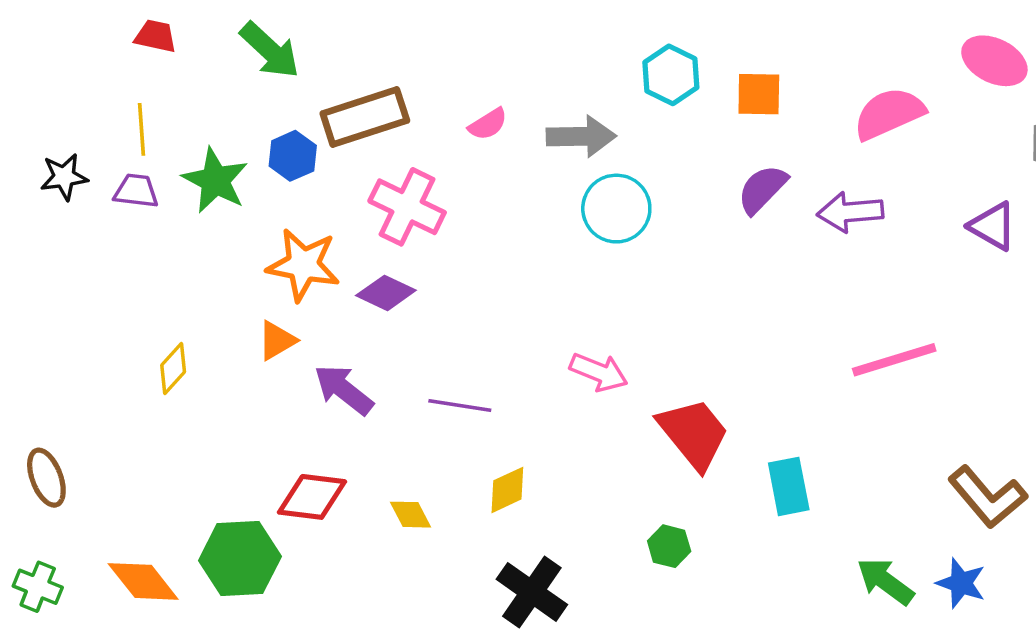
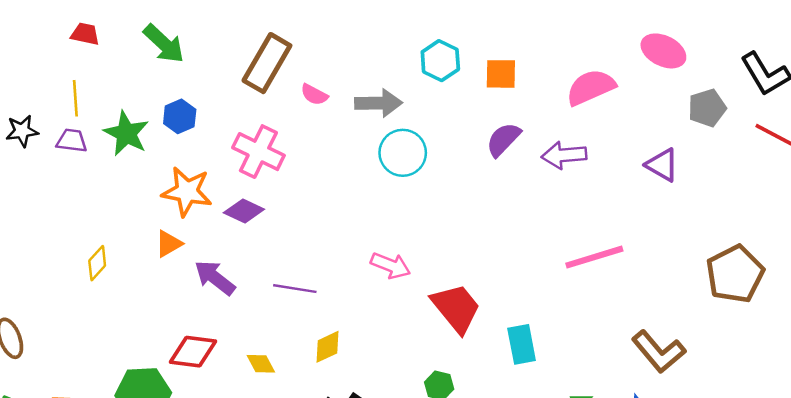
brown rectangle: (365, 117) -> (267, 63), moved, turned -42
pink semicircle: (488, 124) -> (314, 95), turned 60

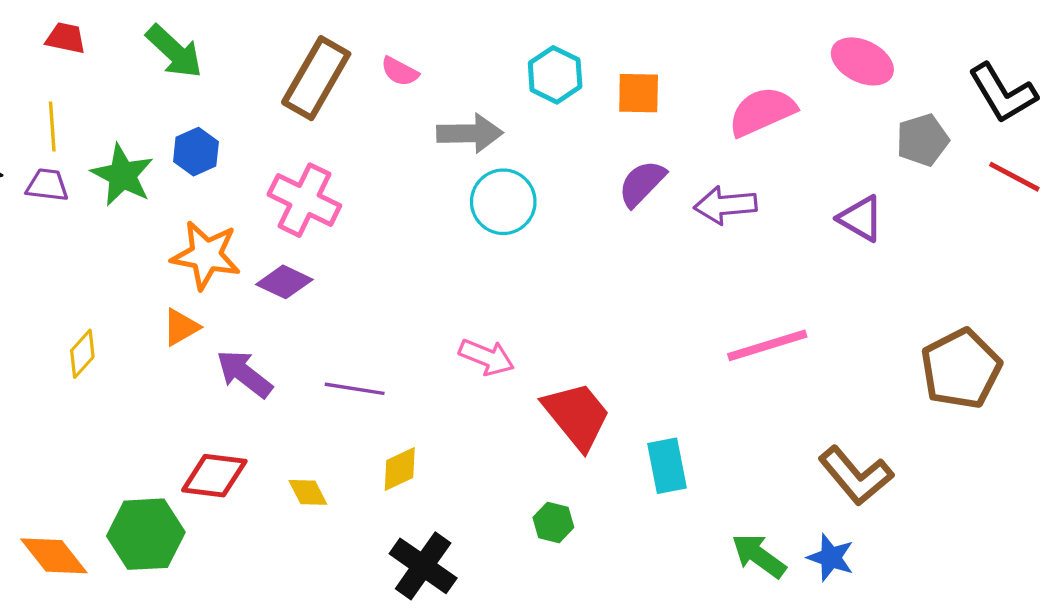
pink semicircle: (314, 95) -> (400, 71), moved

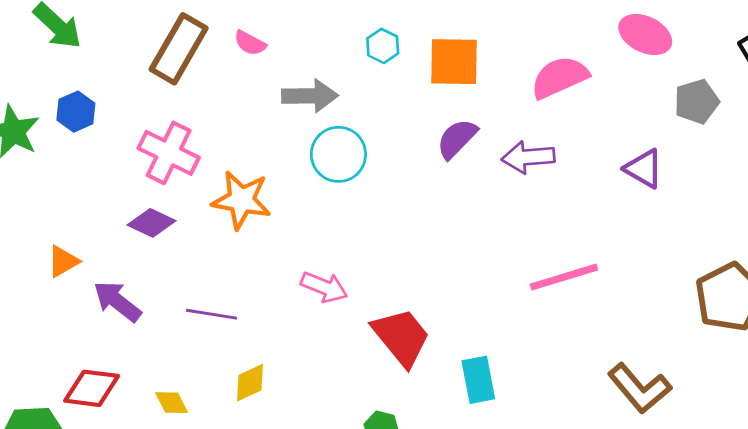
cyan hexagon: (555, 75) -> (383, 46), size x0.7
orange square: (639, 93) -> (454, 62), size x1.4
orange star: (206, 255) -> (241, 200), moved

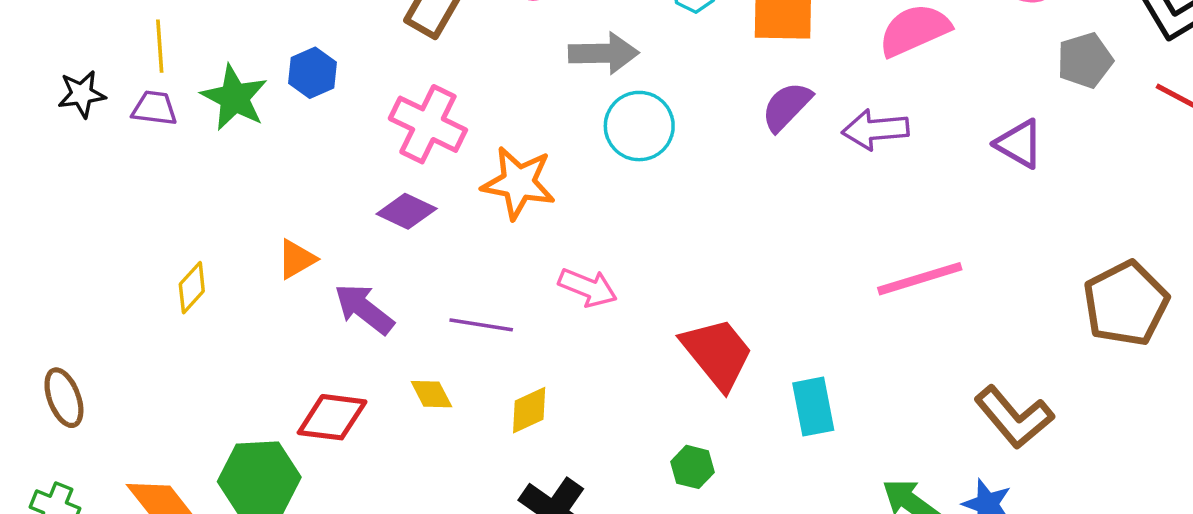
pink arrow: (324, 287) -> (588, 288), moved
yellow diamond: (172, 403) -> (431, 394), moved

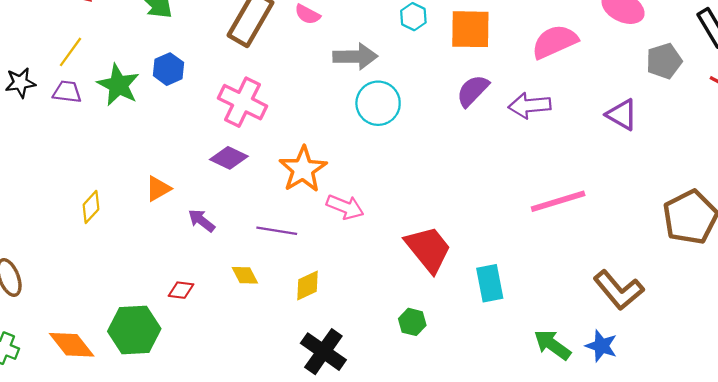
yellow line: (160, 46) -> (70, 52), turned 40
orange star: (518, 183) -> (303, 169), moved, turned 30
purple arrow: (364, 309) -> (202, 221), size x0.7
red diamond: (332, 417) -> (181, 290), size x0.6

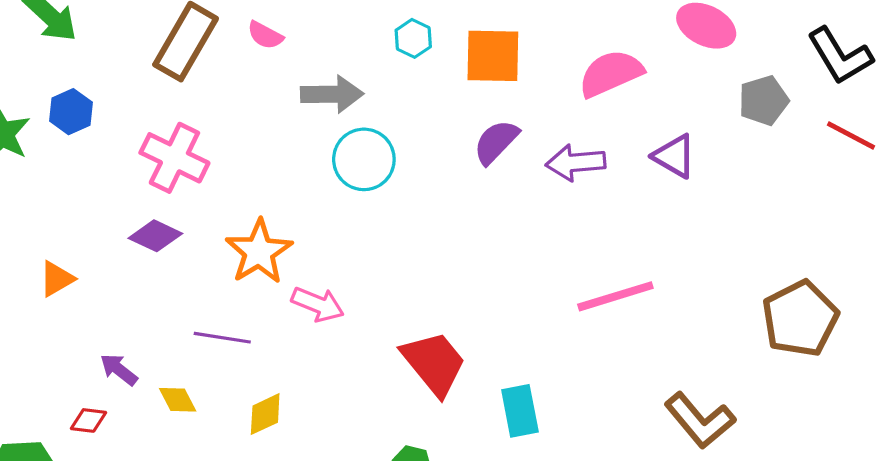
purple triangle: (622, 115) -> (674, 156), moved
purple arrow: (202, 221) -> (119, 370), moved

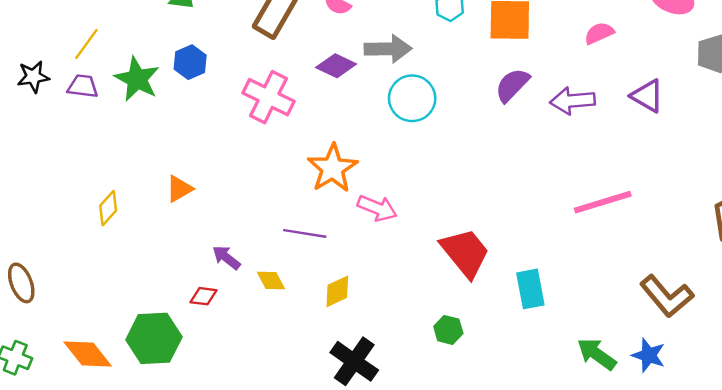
pink semicircle: (611, 73) -> (599, 33), size x0.6
purple diamond: (155, 236) -> (336, 66), moved

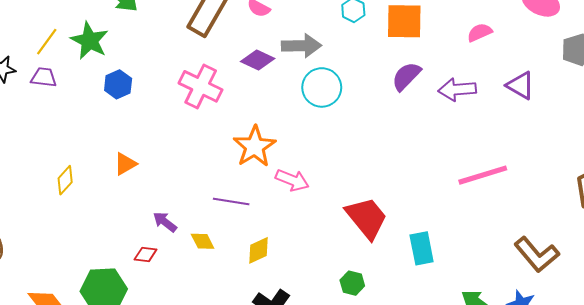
blue hexagon: (190, 62) -> (118, 84), moved
green star: (137, 79) -> (90, 41), moved

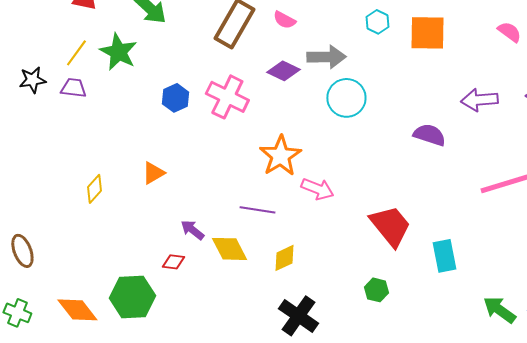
pink semicircle: (480, 32) -> (509, 32), moved, turned 60
purple semicircle: (406, 76) -> (429, 135), moved, turned 64
blue hexagon: (118, 84) -> (175, 98), moved
yellow diamond: (203, 241) -> (229, 249), size x1.5

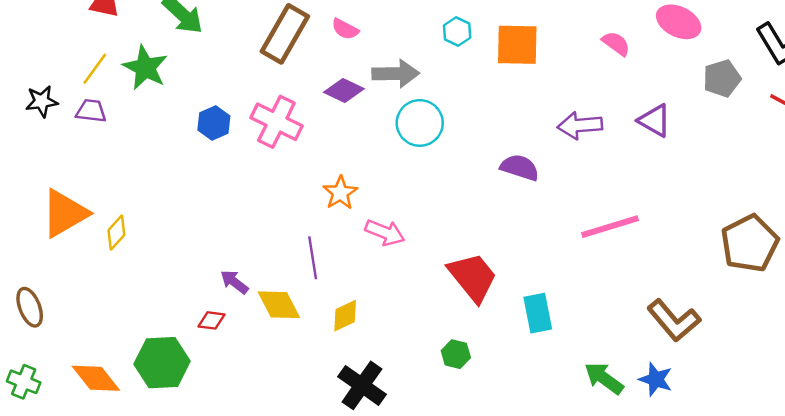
orange star: (280, 156) -> (340, 193), size x0.7
orange triangle: (153, 173) -> (65, 213), moved, size x1.8
purple line: (257, 210) -> (313, 258), turned 72

